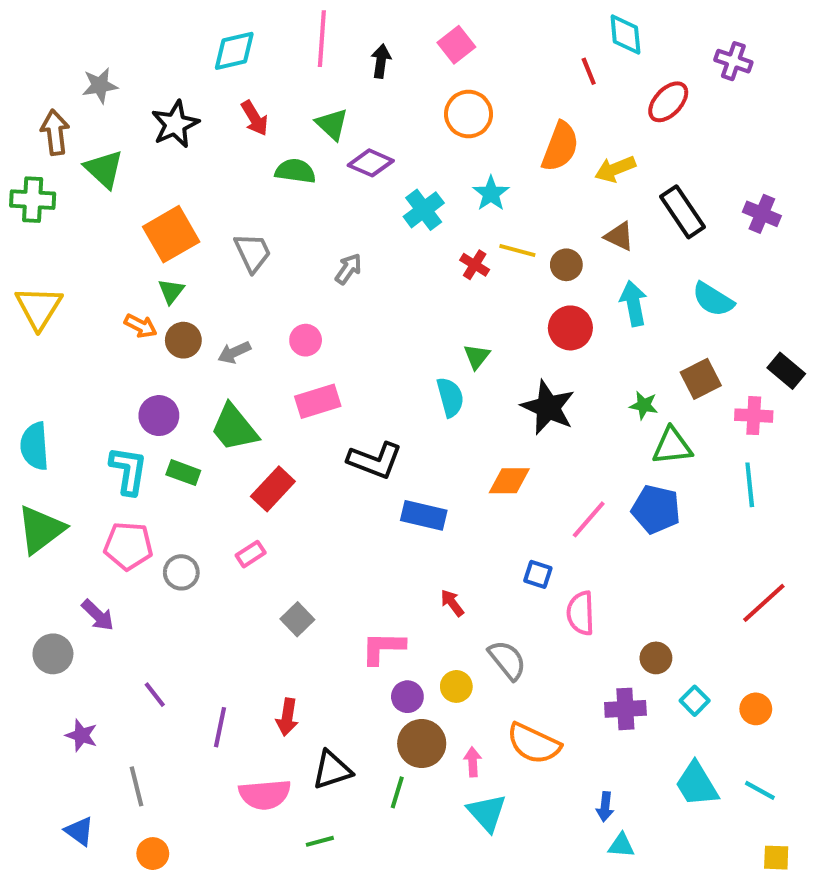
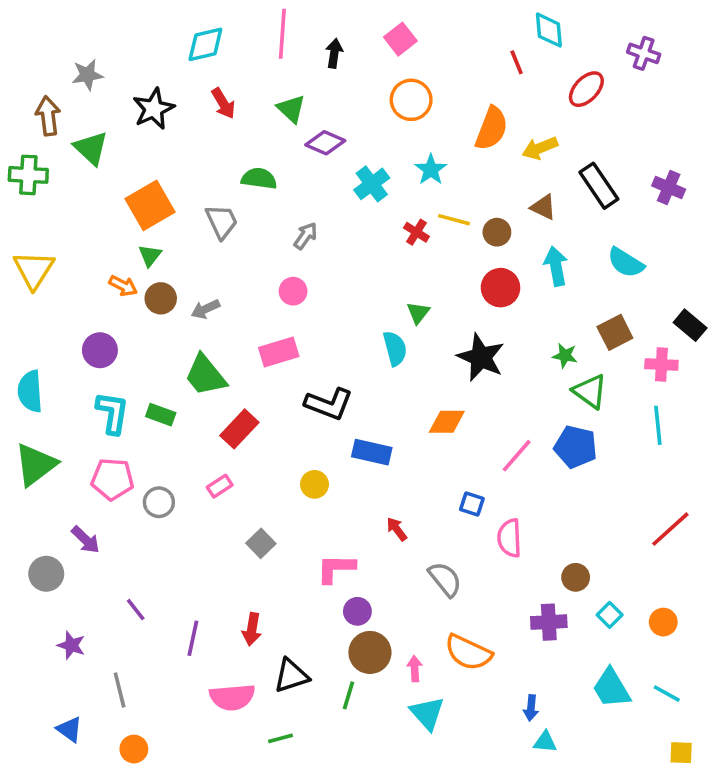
green semicircle: (295, 171) -> (259, 179), moved
pink circle: (306, 340) -> (293, 291), moved
purple circle: (159, 416) -> (100, 350), moved
green triangle: (672, 446) -> (590, 391), turned 42
yellow circle: (456, 686) -> (315, 484), moved

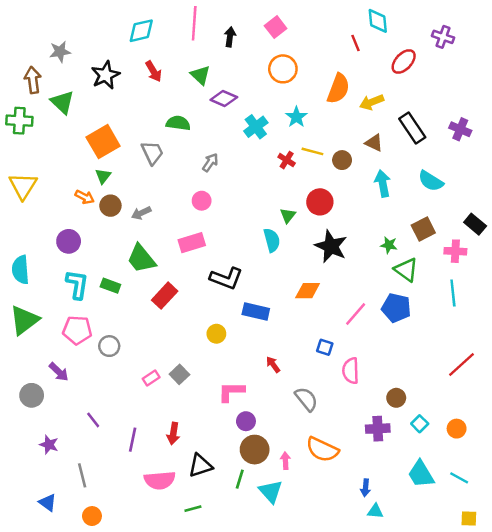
red circle: (501, 288) -> (320, 202), moved
pink rectangle: (220, 486) -> (151, 378), moved
cyan triangle: (427, 713) -> (271, 491), moved

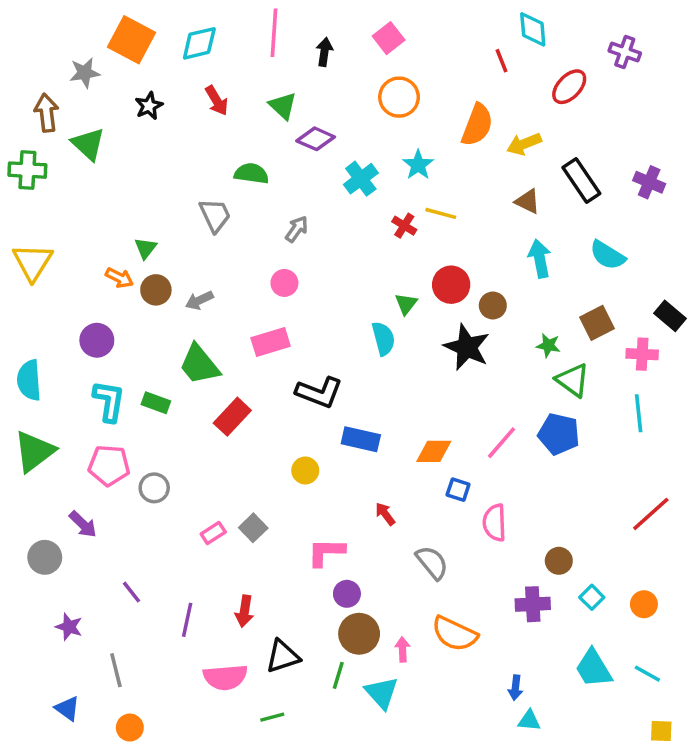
black star: (106, 75) -> (149, 106), size x0.7
orange square: (103, 142) -> (132, 40), moved, turned -32
brown circle: (342, 160) -> (493, 306), moved
orange diamond: (308, 291) -> (434, 451), moved

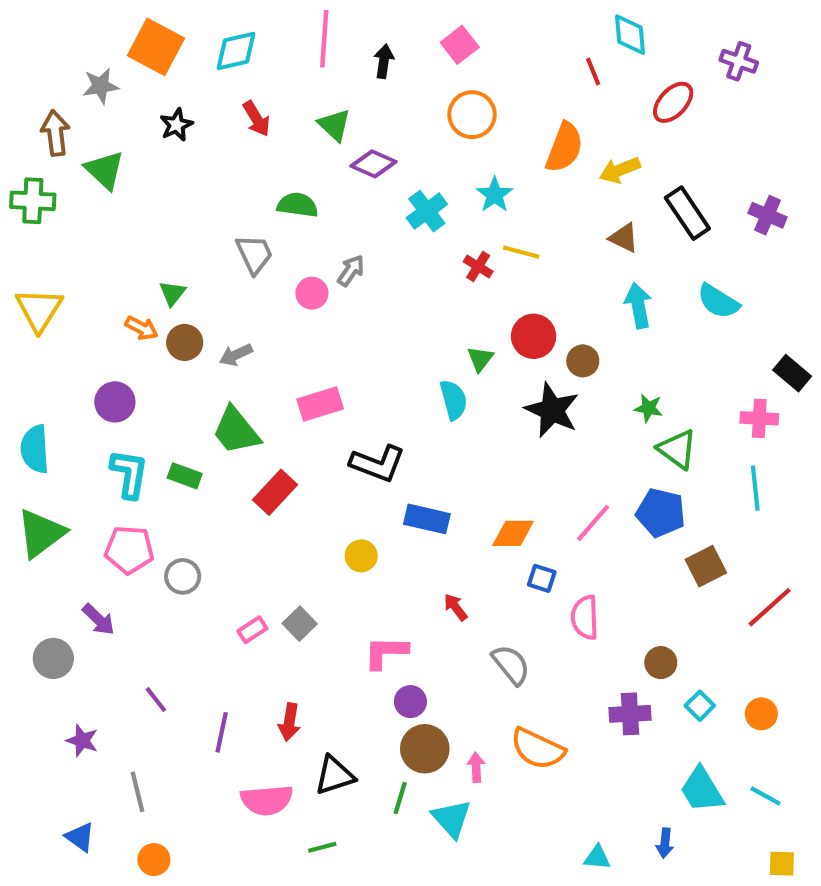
pink circle: (284, 283) -> (312, 293), moved
brown square: (597, 323) -> (706, 566), moved
blue arrow: (515, 688) -> (665, 843), moved
cyan triangle: (529, 721) -> (597, 858), moved

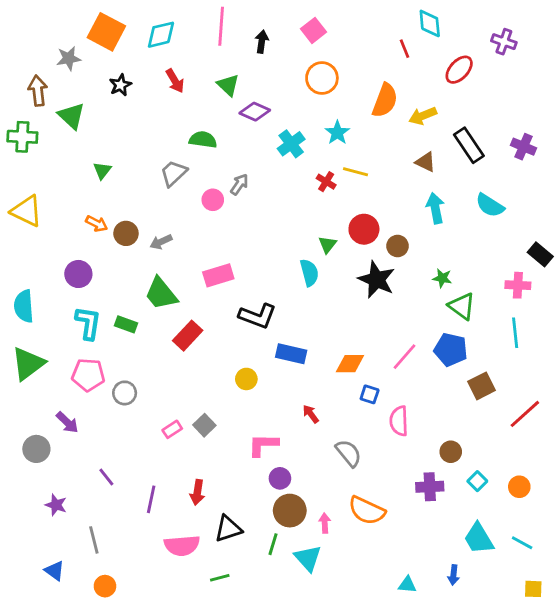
gray trapezoid: (254, 254) -> (174, 173), turned -108
green triangle: (172, 293) -> (102, 170), moved
yellow triangle: (39, 310) -> (27, 211), turned -36

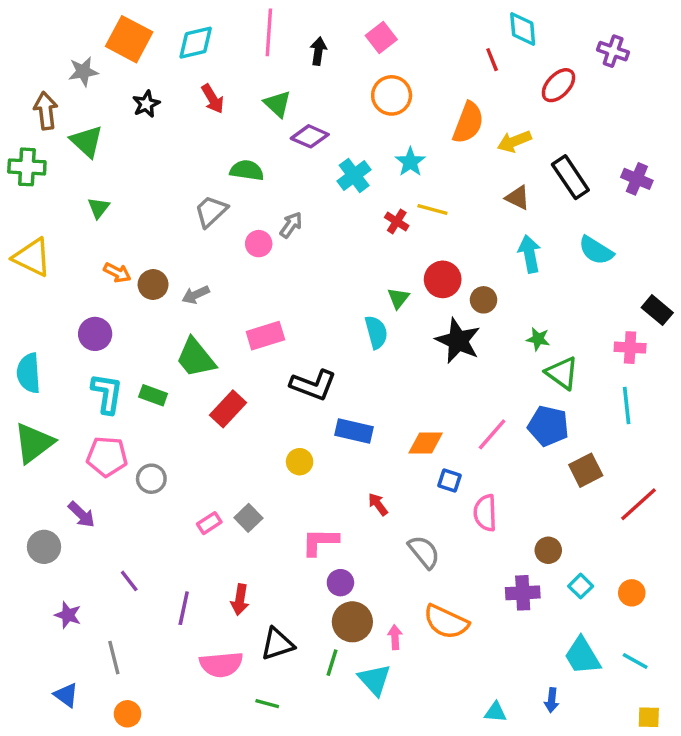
green triangle: (102, 170) -> (99, 208), moved
green line: (220, 578) -> (267, 704), turned 30

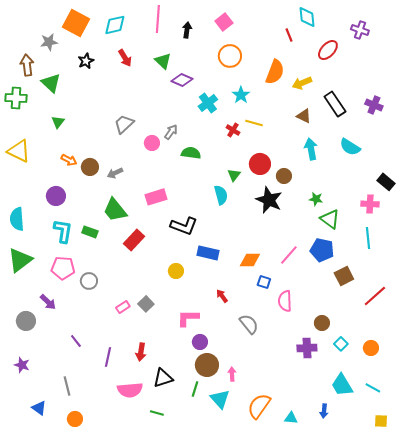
green semicircle: (247, 170) -> (191, 153), moved
purple star: (68, 615) -> (22, 365), moved
orange semicircle: (446, 622) -> (259, 406), moved, turned 100

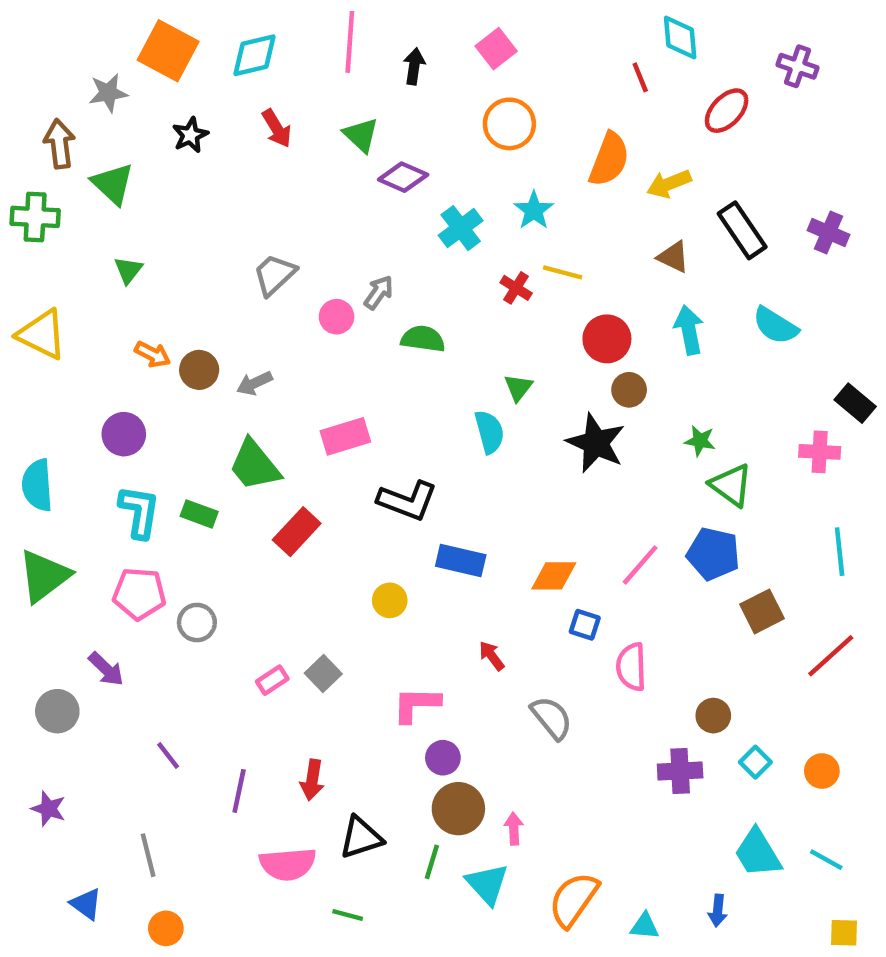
red circle: (260, 164) -> (607, 339), moved
cyan line: (368, 238) -> (840, 552), moved

